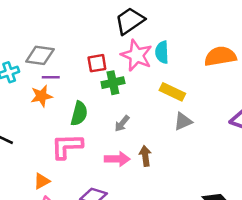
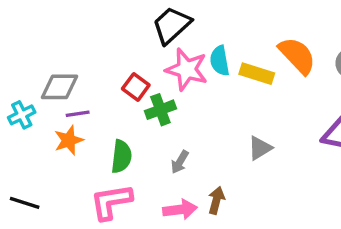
orange semicircle: (220, 56) -> (297, 56), turned 64
red square: (97, 63) -> (136, 87), turned -36
yellow rectangle: (172, 92) -> (257, 74), moved
brown arrow: (145, 156) -> (216, 200), turned 30

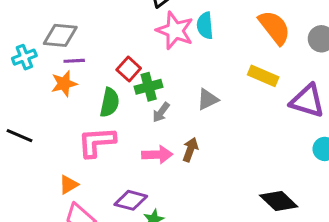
yellow rectangle: (257, 74) -> (263, 76), moved
red square: (136, 87) -> (129, 69), moved
green cross: (160, 110) -> (149, 87), moved
gray triangle: (260, 148) -> (208, 99), moved

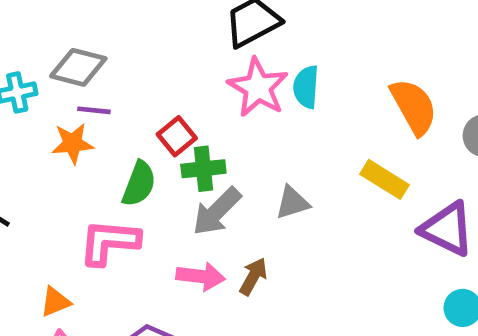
gray arrow: (161, 112) -> (217, 211), size x1.6

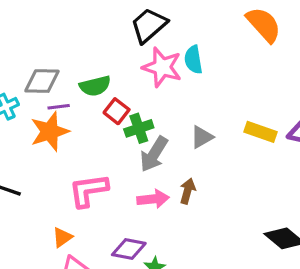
orange semicircle: (414, 107) -> (264, 25), moved
orange star: (73, 143) -> (50, 132), size x1.4
yellow rectangle: (384, 179) -> (260, 132), moved
green semicircle: (139, 184) -> (95, 86), moved, turned 68

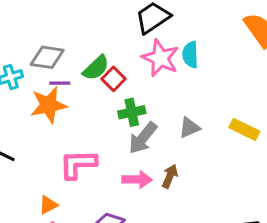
green semicircle: (95, 86) -> (96, 68), turned -36
red square: (117, 111) -> (113, 79), moved

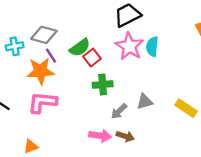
purple line: (60, 83) -> (51, 56), turned 49
gray arrow: (143, 138) -> (119, 111), moved, size x0.7
pink L-shape: (78, 164) -> (42, 102), moved
brown arrow: (170, 176) -> (125, 136), turned 78

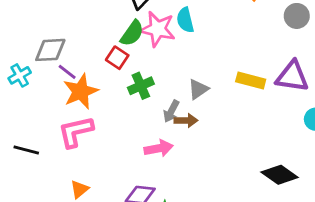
green semicircle: (80, 48) -> (132, 33), moved
orange star: (40, 71) -> (81, 91), moved
brown arrow: (125, 136) -> (186, 120), moved

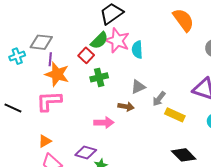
cyan semicircle: (185, 20) -> (137, 50), moved
purple line: (67, 72) -> (50, 59), turned 48
yellow rectangle: (251, 80) -> (175, 115), moved
orange star: (81, 91) -> (57, 74), turned 30
gray arrow: (171, 111) -> (159, 99), moved

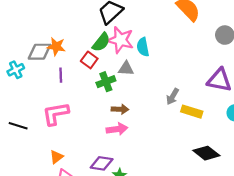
purple line: (50, 59) -> (61, 75), moved
orange star: (57, 74) -> (56, 46), moved, size x0.7
gray triangle: (138, 87) -> (126, 68), moved, turned 35
brown arrow: (126, 107) -> (120, 109), moved

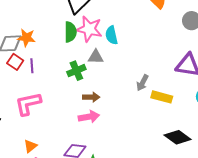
green semicircle: (101, 42) -> (70, 32), turned -36
red square: (89, 60) -> (15, 62), moved

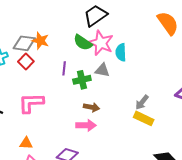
green semicircle: (70, 32) -> (83, 43), turned 114
purple line: (32, 66) -> (64, 68), moved
yellow rectangle: (162, 97) -> (144, 118), moved
orange triangle: (30, 146) -> (26, 143), turned 32

